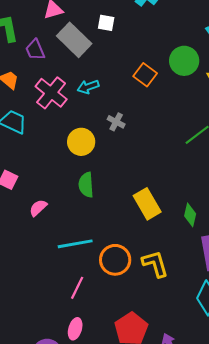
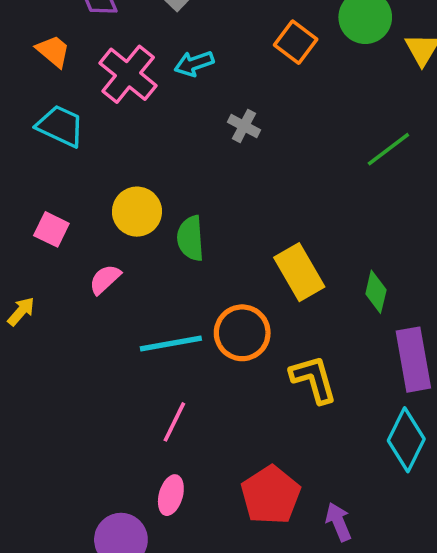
yellow circle: (81, 142) -> (137, 212), moved
orange circle: (115, 260) -> (242, 333), moved

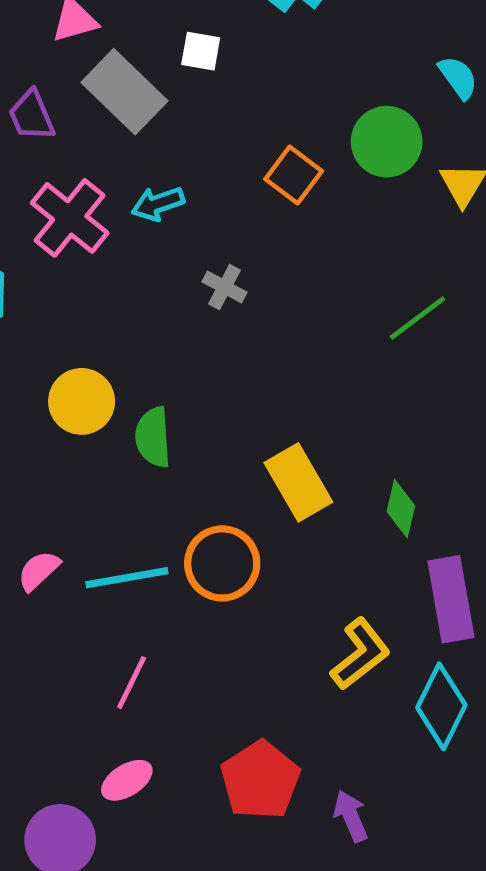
pink semicircle: (105, 279) -> (39, 571), moved
yellow L-shape: (314, 379) -> (360, 654), moved, turned 68
pink ellipse: (171, 495) -> (127, 780), turned 42

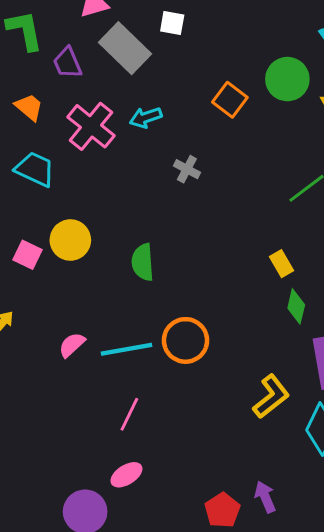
yellow circle: (82, 401) -> (70, 240), moved
yellow rectangle: (298, 482) -> (281, 264), moved, size x0.6
red pentagon: (260, 780) -> (222, 510), moved, size x0.7

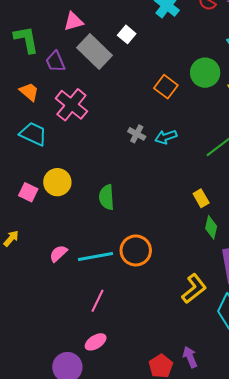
white square: (172, 23) -> (127, 34), turned 30
cyan arrow: (146, 117) -> (166, 137), moved

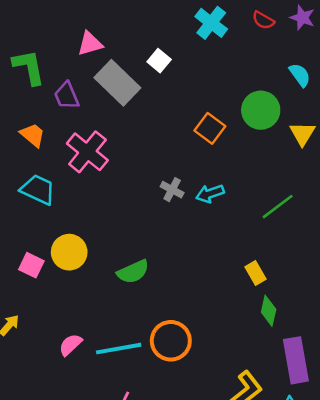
green semicircle: (107, 197) -> (133, 272), turned -110

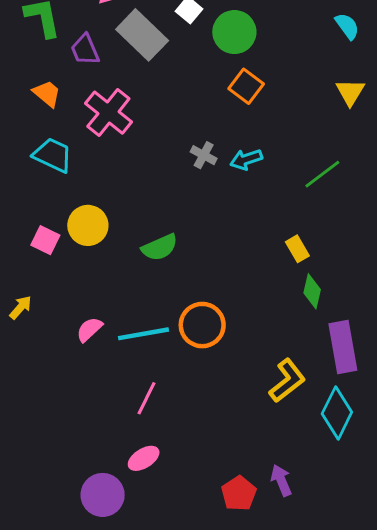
green circle: (261, 110) -> (234, 32), moved

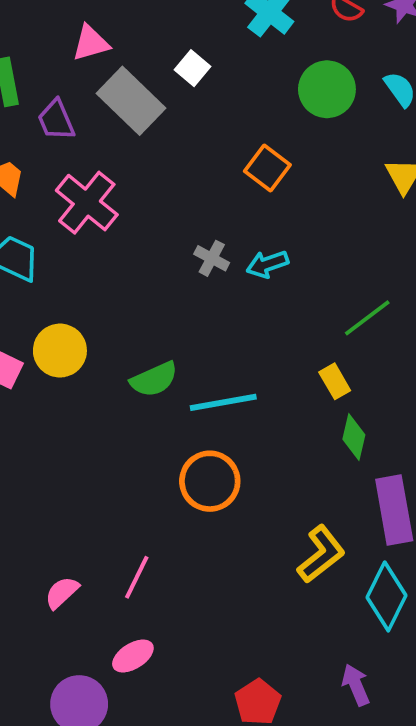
green circle: (234, 32) -> (327, 89), moved
green line: (322, 174) -> (367, 318), moved
pink semicircle: (89, 329) -> (62, 593), moved
cyan line: (144, 334) -> (223, 402), moved
purple arrow: (281, 480) -> (356, 685), moved

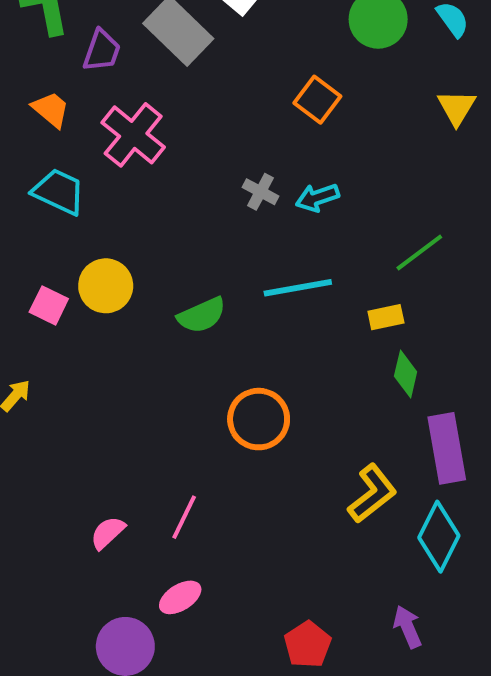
purple trapezoid: (56, 120) -> (102, 51), turned -138
yellow rectangle: (335, 381) -> (386, 317), turned -72
cyan line: (223, 402) -> (298, 288), moved

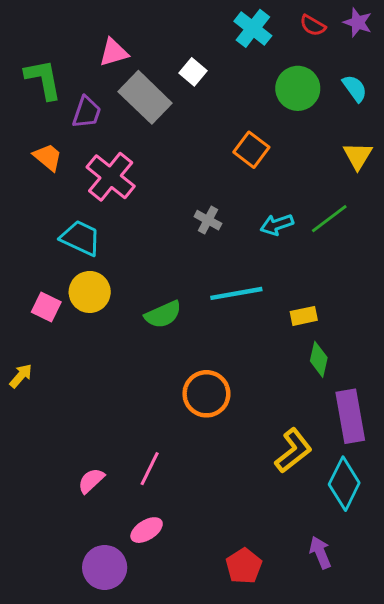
cyan trapezoid: (59, 192) -> (81, 238), moved
cyan arrow: (317, 198) -> (277, 225), moved
green line: (419, 252) -> (329, 219), moved

